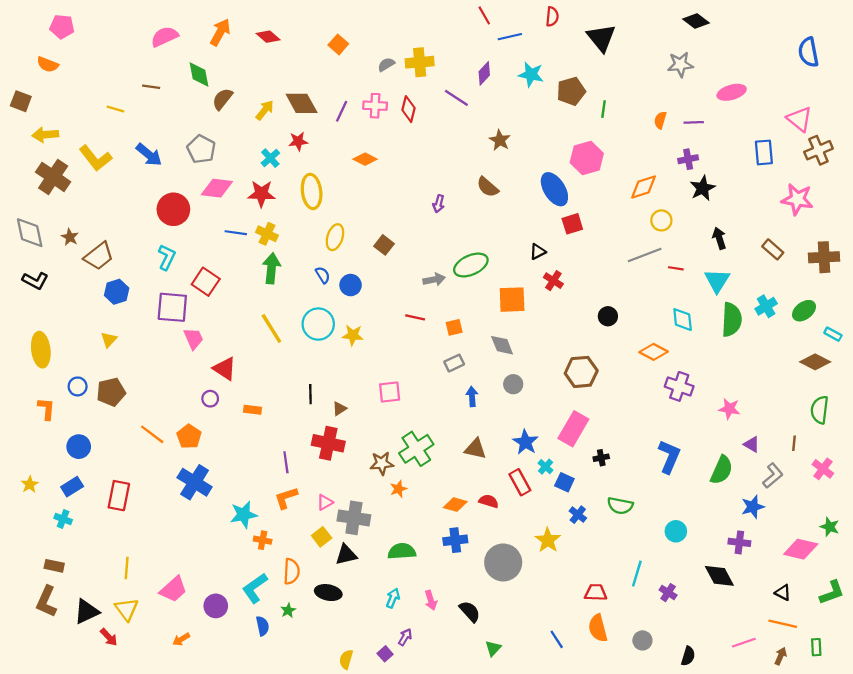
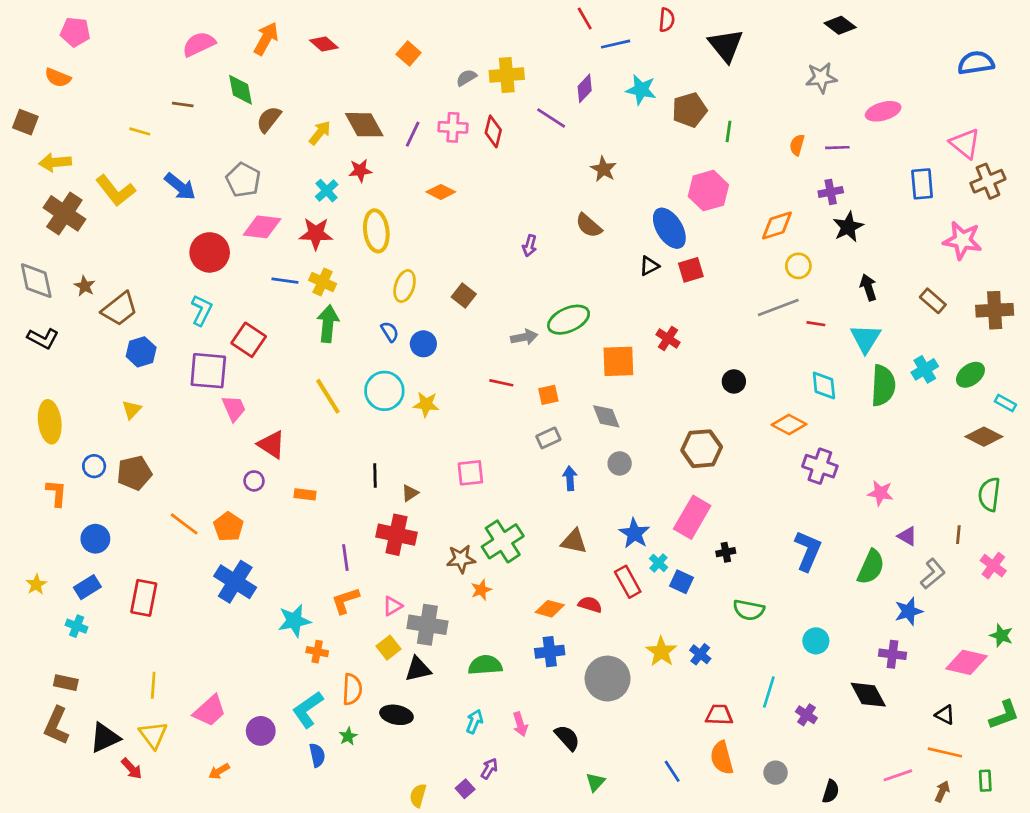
blue semicircle: (808, 52) -> (976, 63), turned 92
black triangle: (538, 252) -> (649, 266), moved
blue cross: (578, 515) -> (700, 654), moved

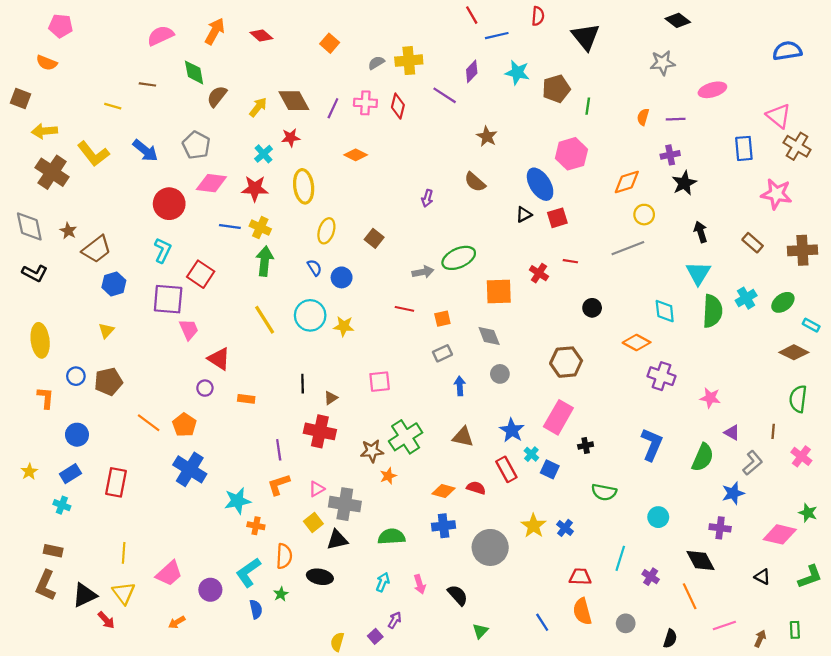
brown cross: (988, 181) -> (797, 146), turned -36
red line: (816, 324) -> (570, 261), moved
orange line: (945, 752) -> (690, 596), moved, turned 52

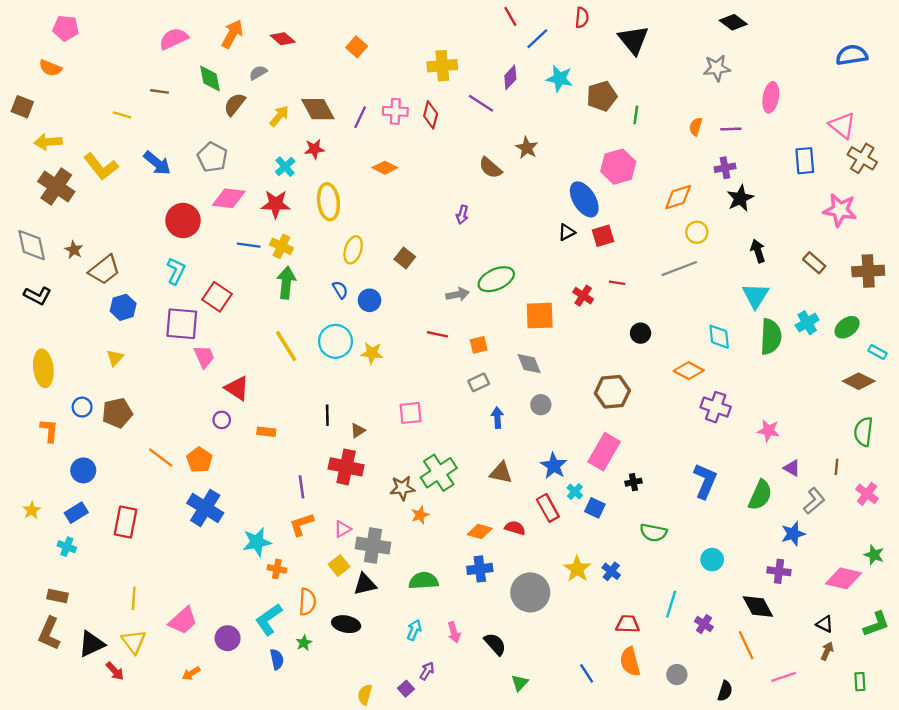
blue line: (497, 36) -> (537, 39), turned -30
gray semicircle: (376, 63) -> (258, 73), moved
pink ellipse: (712, 90) -> (771, 97), turned -64
brown semicircle: (475, 182) -> (490, 168), moved
brown arrow: (760, 639) -> (827, 651), moved

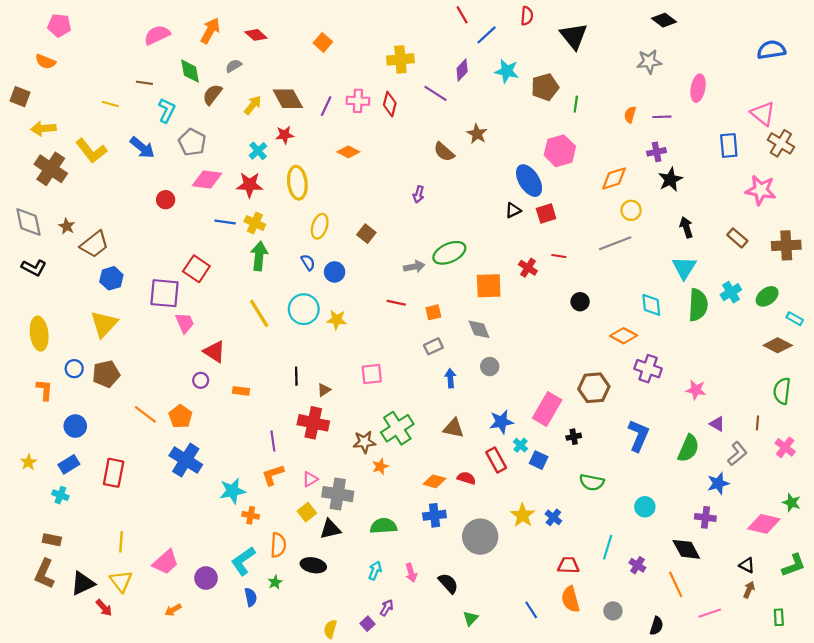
red circle: (183, 221) -> (166, 200), size x0.6
cyan L-shape: (176, 271) -> (167, 110), moved
yellow triangle: (115, 358) -> (104, 324), size x1.8
brown hexagon: (612, 392) -> (594, 388), moved
blue star: (554, 466) -> (501, 422), turned 30

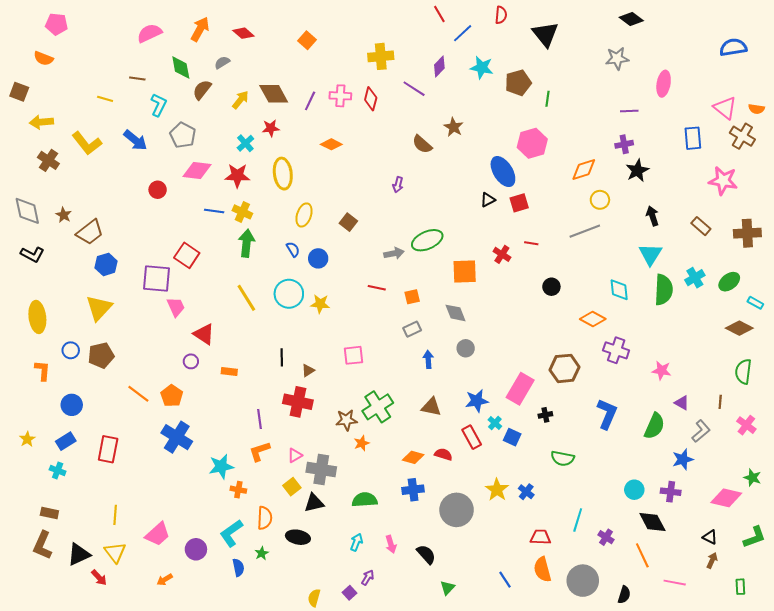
orange semicircle: (630, 115) -> (756, 109), moved, turned -98
brown cross: (51, 169) -> (48, 160), size x0.7
cyan circle: (645, 507) -> (634, 490), moved
gray circle: (613, 611) -> (583, 581), size x1.8
pink line: (710, 613) -> (675, 583), turned 30

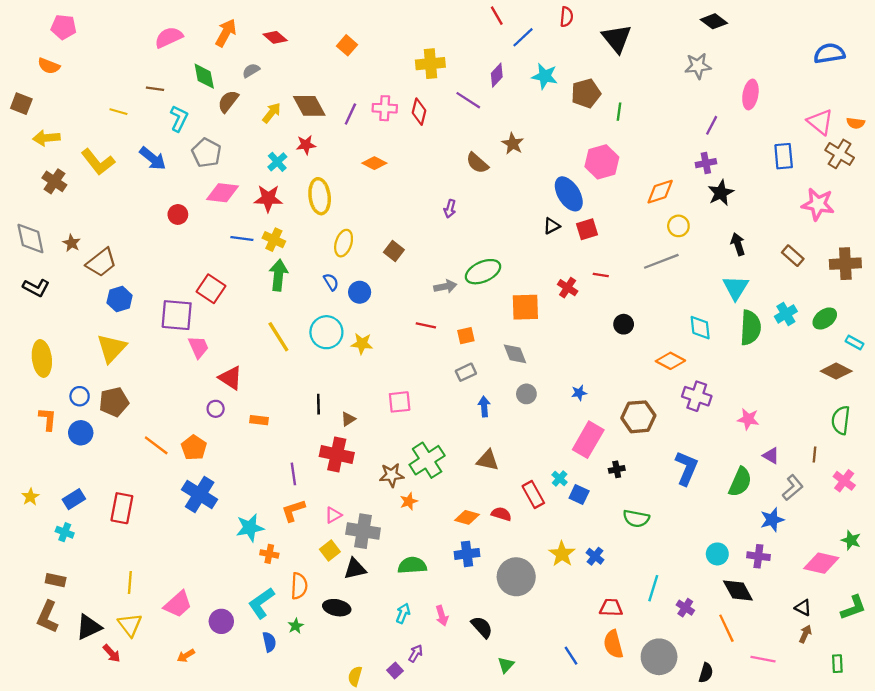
purple line: (629, 111) -> (712, 125), turned -60
blue star: (477, 401) -> (579, 393), moved, size x0.6
blue circle: (72, 405) -> (81, 433), moved

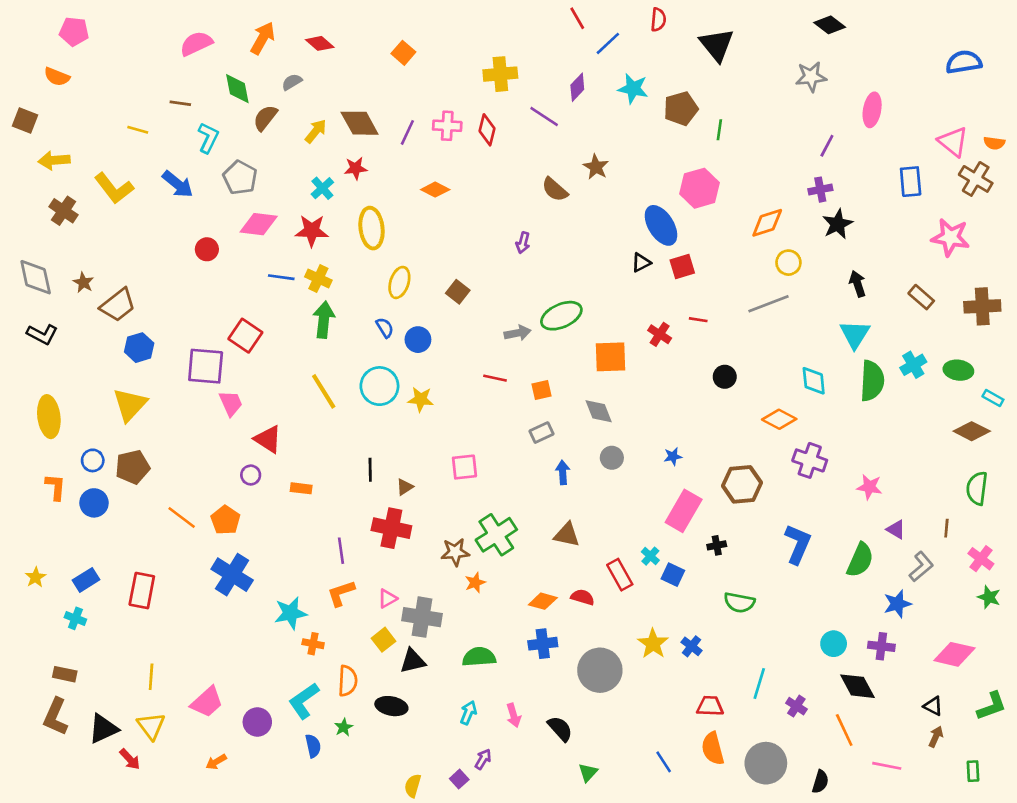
green ellipse: (825, 318) -> (958, 370), turned 45
green star: (851, 540) -> (989, 597), moved

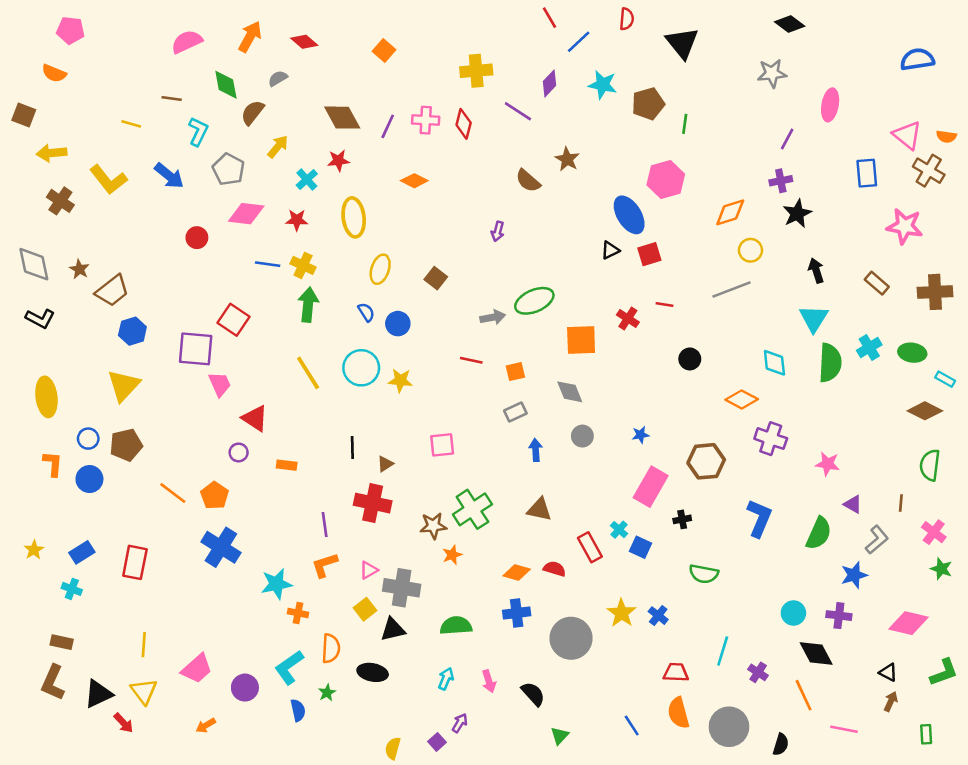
yellow arrow: (316, 131) -> (278, 147), moved
red star: (312, 231) -> (297, 220), size x0.7

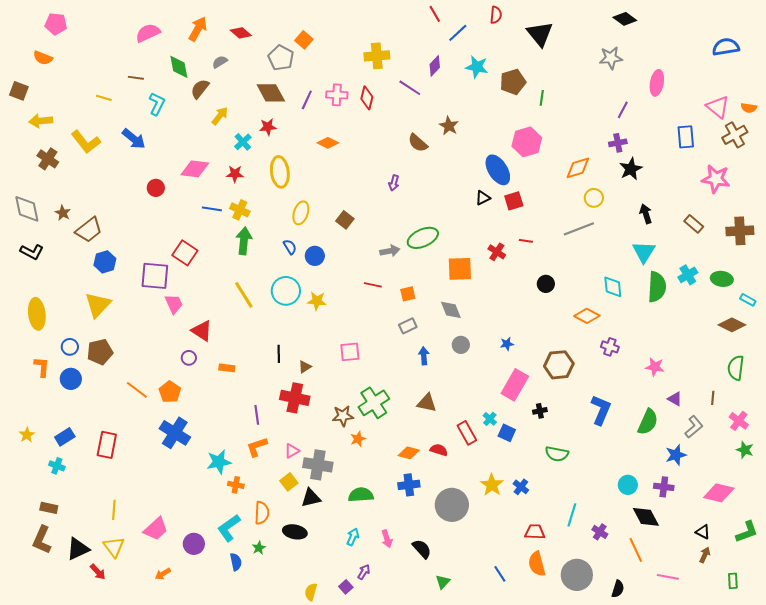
gray pentagon: (228, 169) -> (281, 58), moved
brown cross: (929, 171) -> (735, 135), turned 30
purple cross: (771, 439) -> (610, 347), size x0.7

